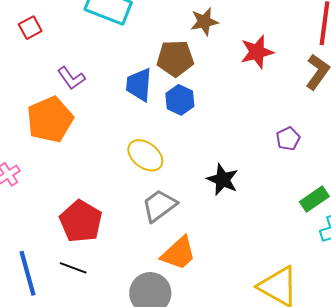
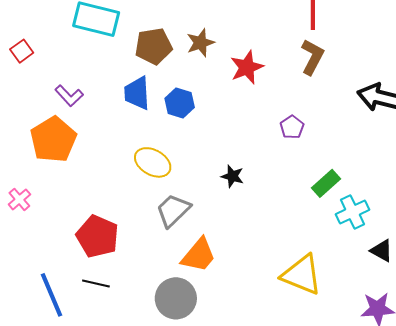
brown star: (204, 22) -> (200, 43), moved
red star: (257, 52) -> (247, 67), moved
brown pentagon: (175, 58) -> (154, 46), moved
black star: (223, 180) -> (232, 176), size x0.7

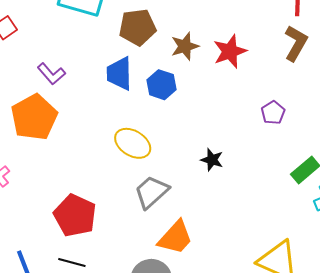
brown star: (200, 43) -> (185, 46), moved

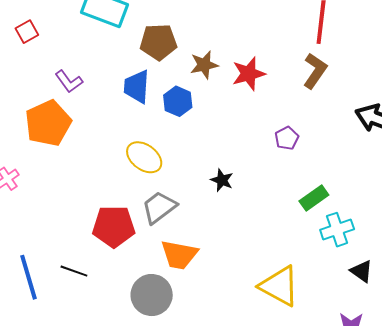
red pentagon: (75, 215) -> (114, 226), moved, turned -30
orange trapezoid: (175, 237) -> (179, 255), turned 54

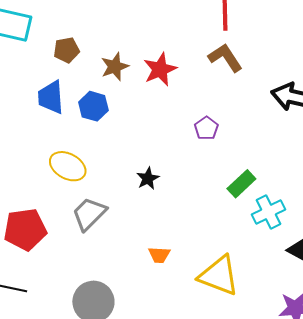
brown pentagon: (158, 42) -> (66, 50), size x0.7
brown L-shape: (315, 71) -> (225, 58), turned -60
black star: (222, 180) -> (148, 179), turned 30
red pentagon: (114, 226) -> (25, 229), moved
orange trapezoid: (179, 255) -> (159, 255), moved, size x0.6

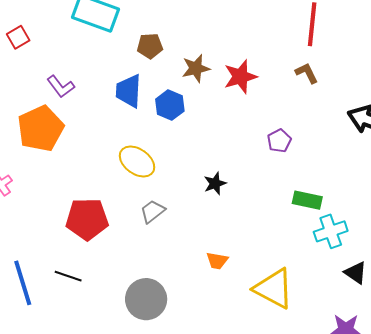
brown L-shape: (225, 58) -> (307, 73), size x0.7
green rectangle: (241, 184) -> (307, 200), turned 48
gray trapezoid: (89, 214) -> (153, 211), size x0.7

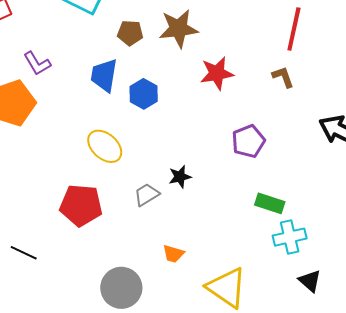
brown star: (196, 68) -> (179, 29), moved, size x1.4
purple pentagon: (279, 141) -> (248, 141), size x1.4
gray trapezoid: (153, 211) -> (147, 195), moved
red pentagon: (87, 219) -> (81, 205), moved
gray circle: (146, 299) -> (121, 288), moved

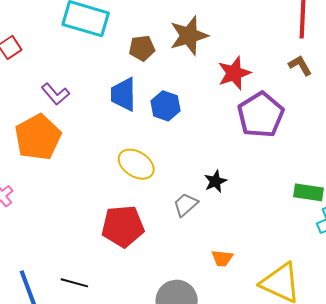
purple pentagon: (248, 141) -> (261, 115), moved, size x1.4

